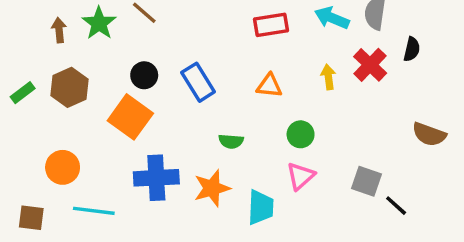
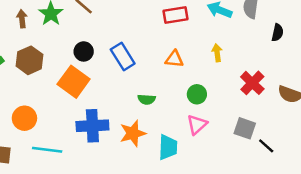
red cross: (370, 65) -> (252, 83), moved

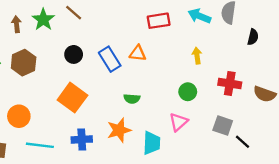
orange triangle: (174, 59) -> (138, 53), moved
orange square: (74, 82) -> (72, 98), moved
red cross: (252, 83) -> (230, 84), turned -35
green circle: (197, 94) -> (188, 92), moved
blue cross: (92, 126) -> (82, 139), moved, size x0.7

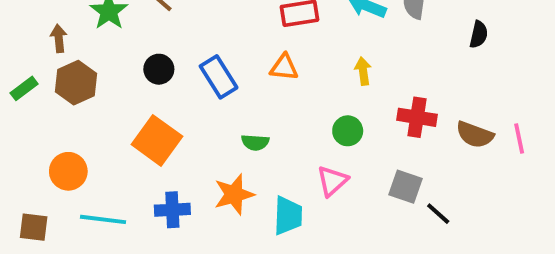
brown arrow: (17, 24) -> (59, 38), moved
black semicircle: (253, 37) -> (479, 34), moved
orange triangle: (138, 53) -> (284, 67), moved

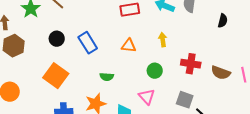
orange triangle: (284, 67) -> (129, 46), moved
pink triangle: (332, 181) -> (147, 97), turned -30

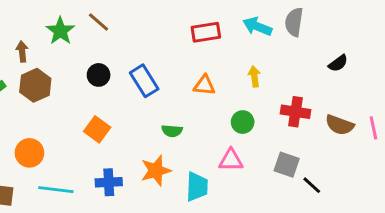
black semicircle: (223, 21) -> (338, 63), moved, turned 40
orange square: (56, 76) -> (97, 129), size x0.7
pink triangle: (147, 97) -> (231, 160), turned -48

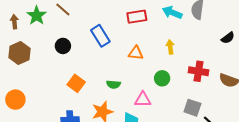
brown arrow: (22, 51) -> (14, 22), moved
blue rectangle: (144, 81) -> (100, 36), moved
orange square: (97, 129) -> (76, 83), moved
pink triangle: (231, 160) -> (143, 100), moved

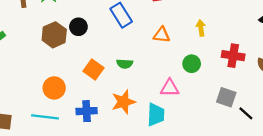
brown hexagon: (19, 53) -> (54, 35), moved
green semicircle: (114, 84) -> (125, 64), moved
orange circle: (15, 100) -> (54, 88), moved

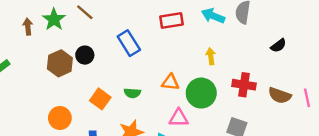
orange triangle: (162, 35) -> (170, 82), moved
green circle: (192, 64) -> (201, 93), size x1.6

